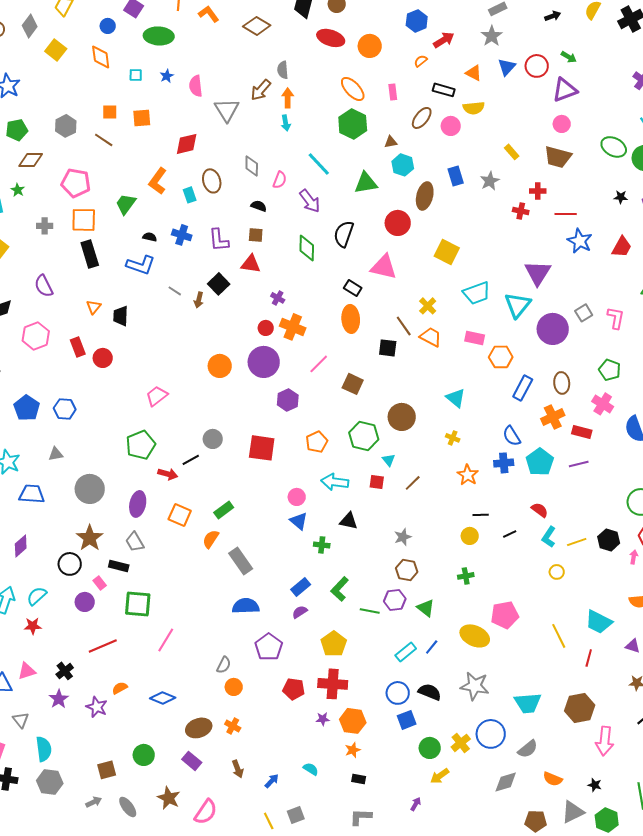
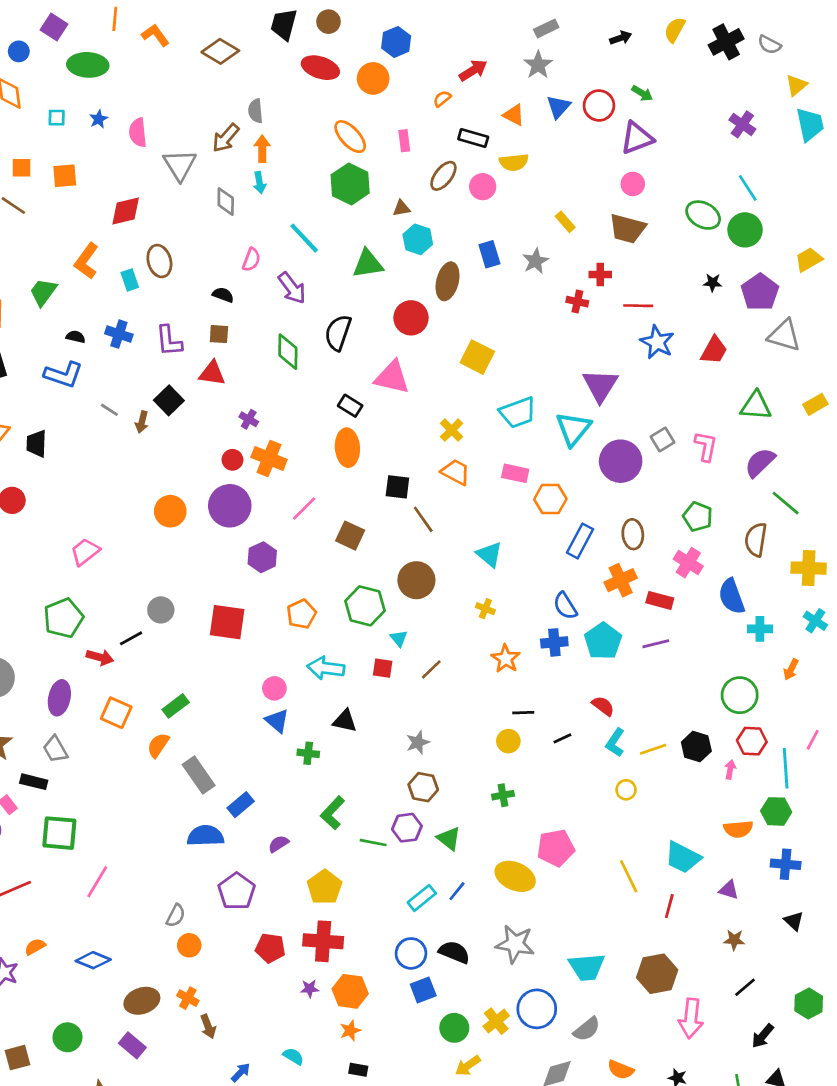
blue hexagon: (417, 21) -> (396, 42), moved
gray diamond: (252, 166) -> (226, 202), moved
brown line: (404, 326) -> (423, 519), moved
blue rectangle: (301, 587) -> (241, 805), moved
brown arrow: (238, 769) -> (208, 1026), moved

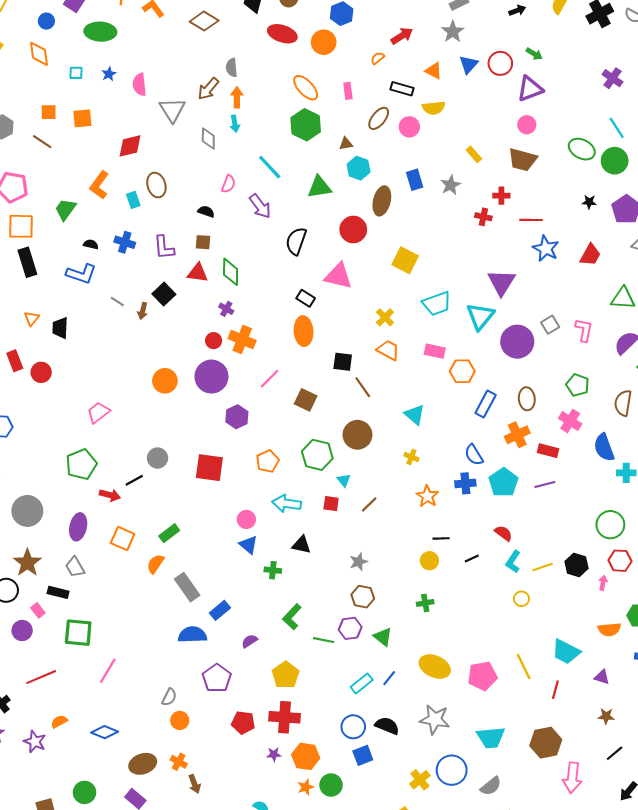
green diamond: (288, 352) -> (231, 272), moved
pink pentagon: (556, 848) -> (482, 676), moved
green circle: (454, 1028) -> (331, 785), moved

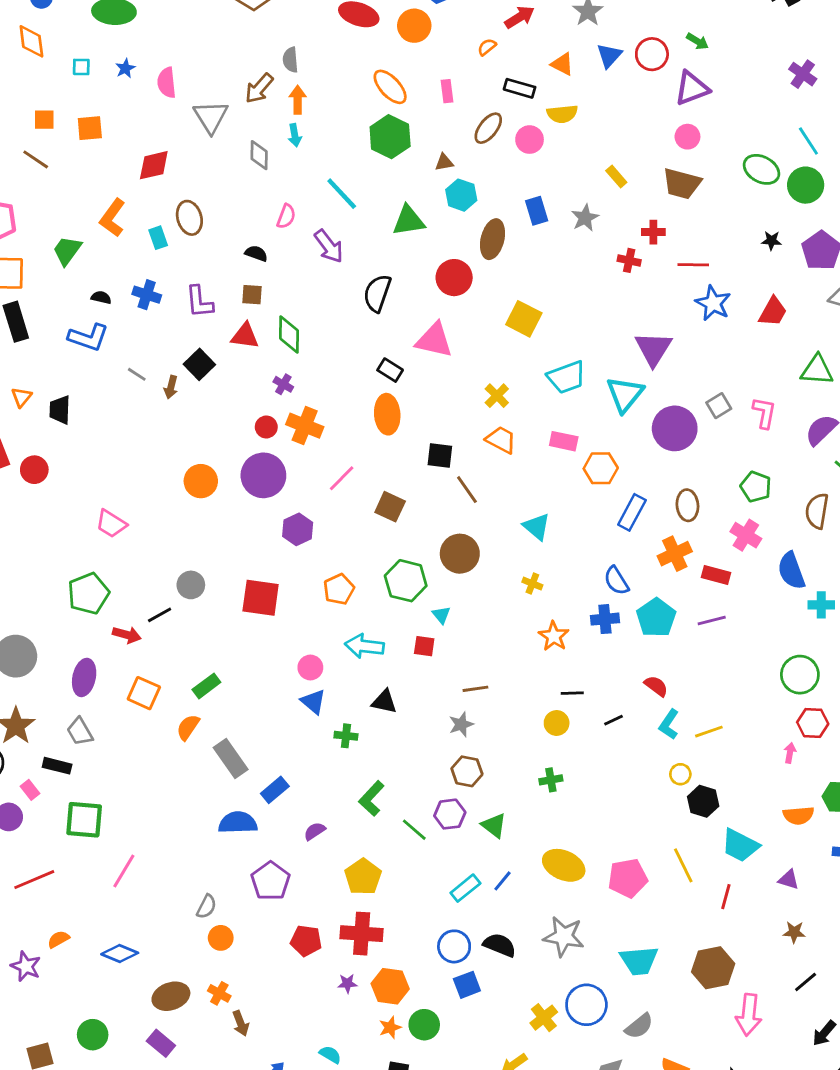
pink trapezoid: (98, 413) -> (111, 524), turned -110
brown line: (369, 505) -> (475, 689), moved, turned 36
black hexagon: (577, 565) -> (703, 801), moved
green line: (324, 640) -> (414, 830), turned 30

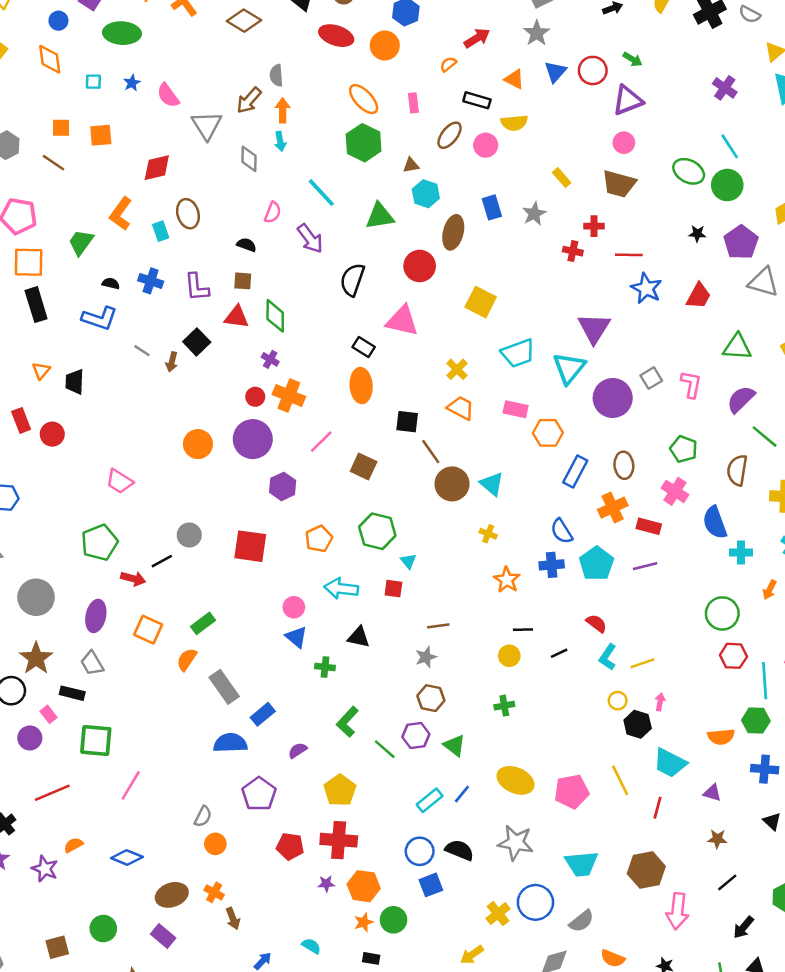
pink semicircle: (167, 83) -> (168, 95), turned -30
brown circle: (460, 554) -> (452, 484), moved
pink arrow: (790, 753) -> (660, 702), moved

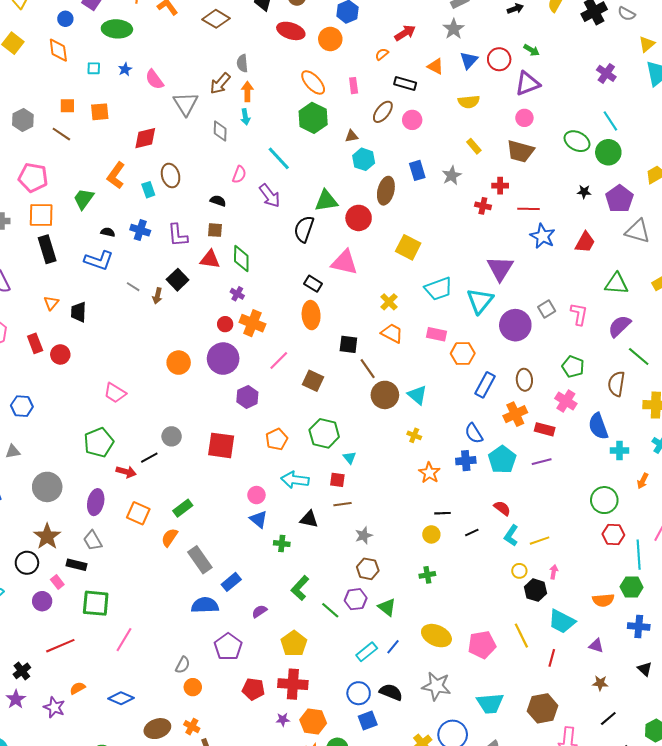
yellow semicircle: (514, 123) -> (469, 102), moved
green triangle: (380, 216) -> (326, 201), moved
brown line: (438, 626) -> (342, 504), moved

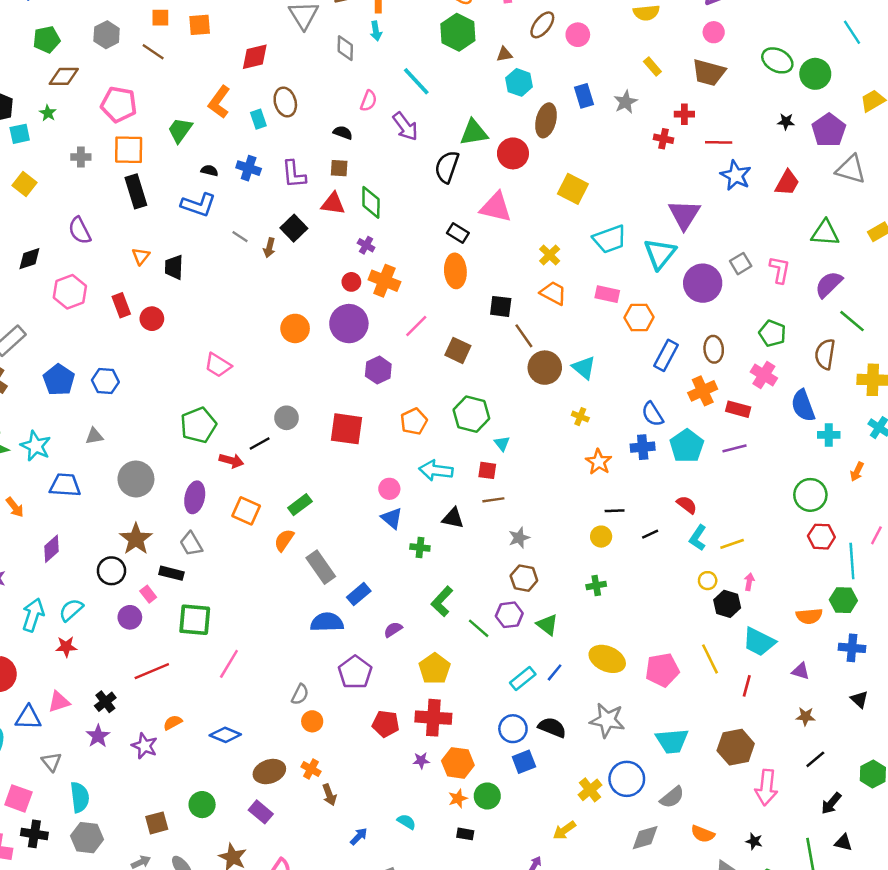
cyan line: (610, 121) -> (852, 32), moved

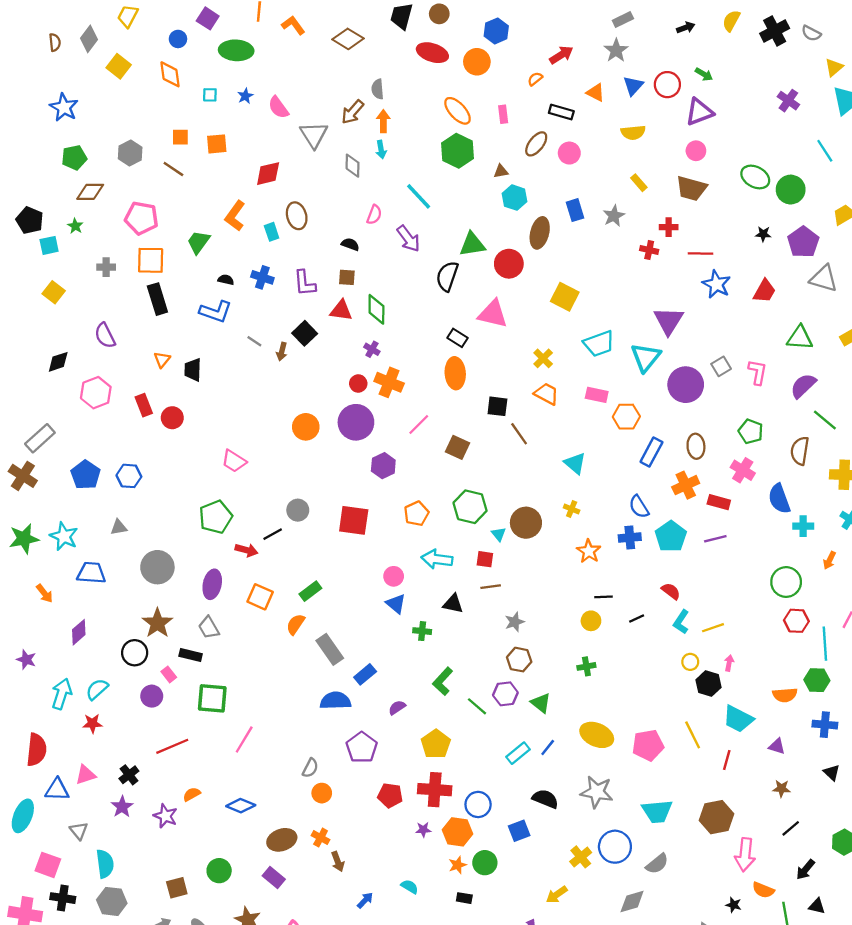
brown circle: (545, 368) -> (526, 523), moved
blue circle: (513, 729) -> (478, 804), moved
orange semicircle: (703, 834) -> (763, 890), moved

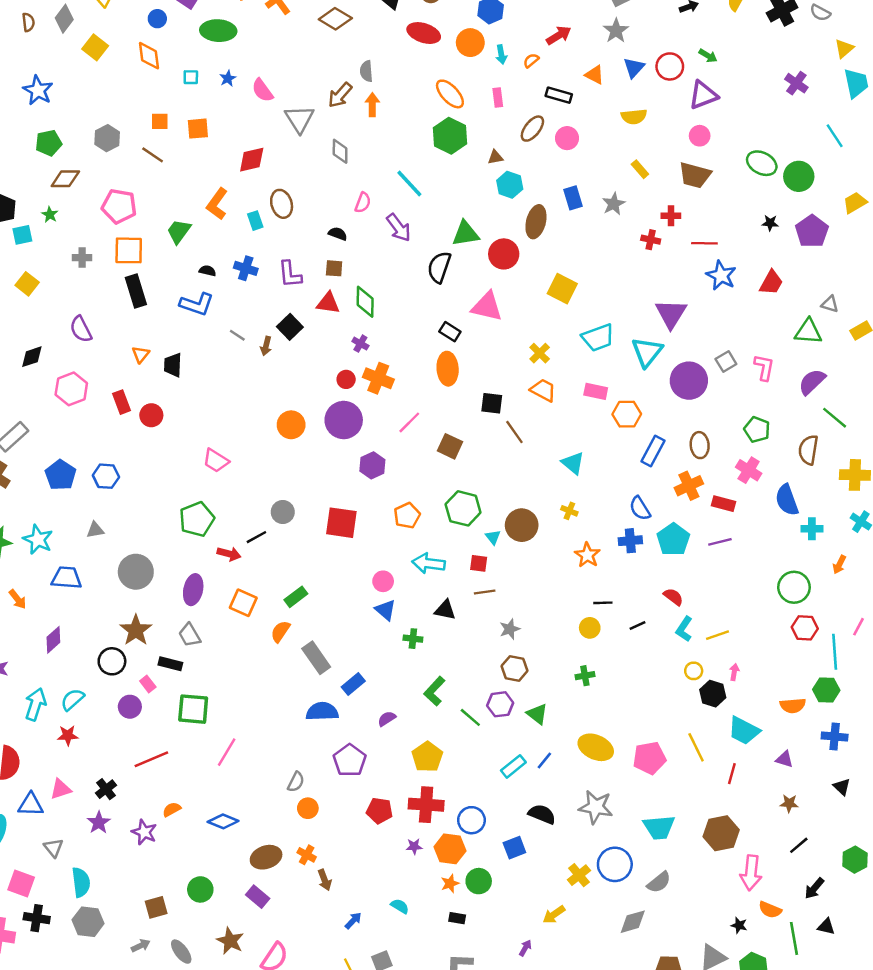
cyan arrow: (381, 150) -> (501, 55), moved
gray triangle: (824, 279) -> (830, 304), moved, size x0.6

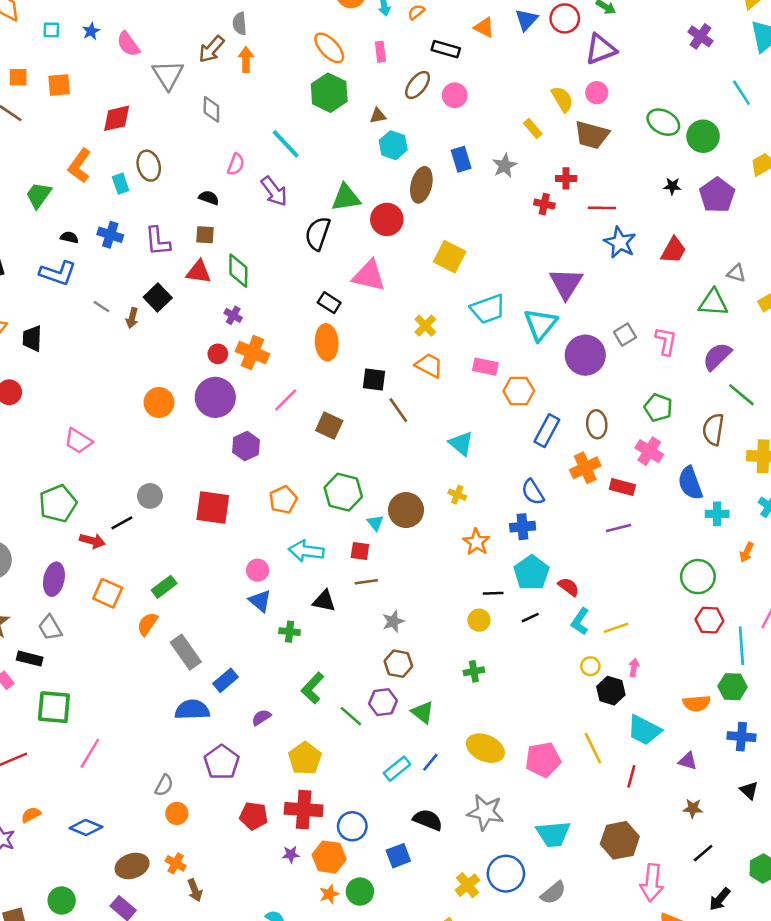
yellow semicircle: (634, 117) -> (562, 99), moved, turned -115
cyan pentagon: (673, 539) -> (531, 573), moved

